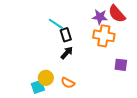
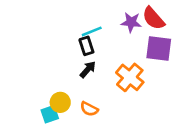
cyan line: (56, 24) -> (92, 31), moved, turned -56
orange cross: (104, 36) -> (130, 77), moved, turned 30
purple square: (121, 65) -> (159, 49), moved, size x1.5

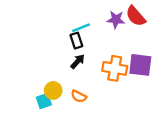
purple square: (159, 49) -> (140, 65), moved
orange cross: (130, 77) -> (115, 68), turned -30

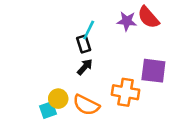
cyan line: (81, 28) -> (89, 30), turned -42
orange cross: (115, 68) -> (126, 92), moved
orange semicircle: (79, 96) -> (86, 105), size x1.5

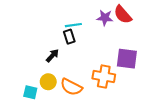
cyan line: (89, 30) -> (73, 25), turned 56
black arrow: (85, 67) -> (52, 56), moved
cyan square: (48, 110) -> (30, 92), moved, turned 32

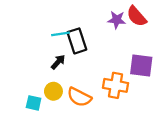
cyan line: (73, 25) -> (60, 34), moved
black rectangle: (69, 37) -> (77, 41), size x1.5

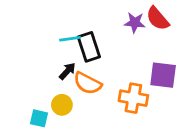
orange semicircle: (79, 97) -> (88, 83), moved

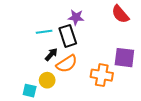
purple star: (135, 23) -> (76, 17), moved
cyan line: (70, 39) -> (44, 32), moved
orange semicircle: (88, 83) -> (67, 64), turned -60

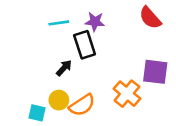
cyan line: (44, 32) -> (59, 23), moved
orange semicircle: (67, 64) -> (82, 105), moved
orange cross: (102, 75) -> (127, 94), turned 30

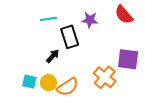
purple star: (95, 22) -> (90, 20), moved
cyan square: (37, 113) -> (29, 82), moved

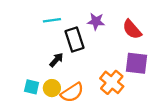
red semicircle: (124, 15) -> (132, 29), moved

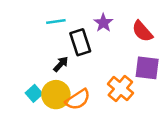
purple star: (96, 21) -> (103, 23), turned 30
cyan square: (32, 87) -> (34, 93), turned 35
yellow circle: (52, 88) -> (56, 95), size x1.5

